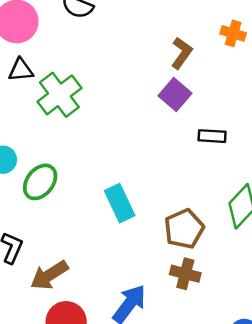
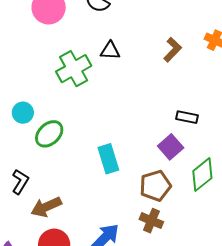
black triangle: (21, 70) -> (110, 51), moved
purple square: (175, 95) -> (171, 147), moved

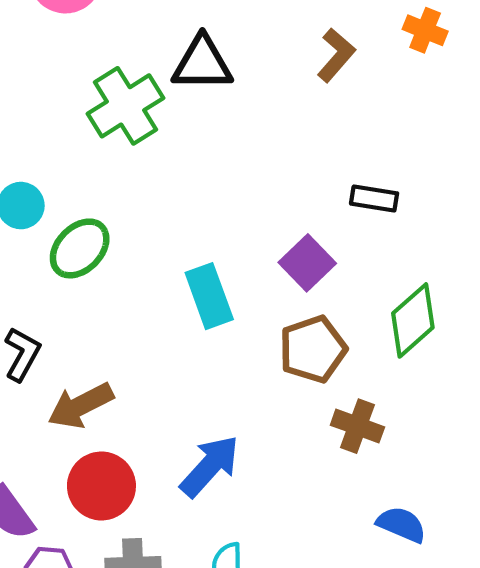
black triangle: (110, 51) -> (202, 63), size x1.4
purple square: (171, 147) -> (307, 263), moved
brown cross: (151, 221) -> (357, 426), moved

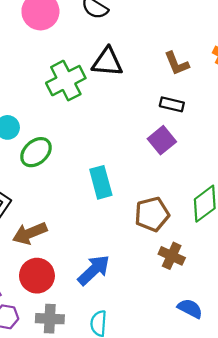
brown L-shape: (336, 55) -> (177, 63), turned 112
black rectangle: (374, 199) -> (172, 104), moved
purple square: (307, 263) -> (162, 140), moved

